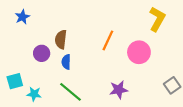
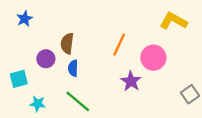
yellow L-shape: (157, 19) -> (173, 21), turned -90
cyan square: (15, 81) -> (19, 79), moved
purple star: (119, 90) -> (131, 81), moved, turned -30

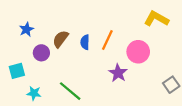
blue star: (25, 19) -> (27, 29), moved
brown semicircle: (67, 43) -> (61, 39), turned 30
blue semicircle: (73, 68) -> (85, 42), moved

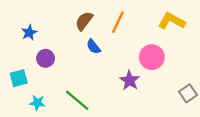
brown semicircle: (61, 39) -> (84, 21), moved
orange line: (107, 40) -> (118, 22), moved
blue semicircle: (85, 42) -> (93, 47), turned -40

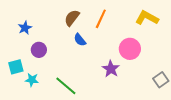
cyan star: (37, 103) -> (32, 80), moved

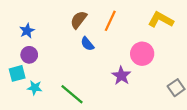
purple circle: (39, 50) -> (29, 55), moved

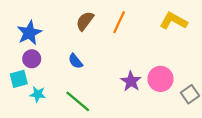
blue star: (27, 31) -> (29, 33), size x1.5
blue semicircle: (87, 44) -> (75, 61), moved
pink circle: (142, 54) -> (161, 79), moved

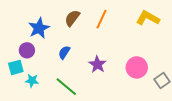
blue star: (29, 33) -> (39, 28), moved
blue semicircle: (75, 61) -> (64, 52), turned 72
purple star: (131, 81) -> (97, 64), moved

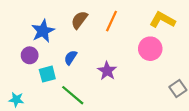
cyan square: (16, 67) -> (47, 74), moved
pink circle: (137, 67) -> (150, 49), moved
cyan star: (32, 81) -> (16, 100), moved

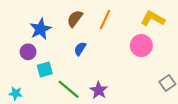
blue semicircle: (71, 58) -> (80, 49), moved
purple star: (107, 71) -> (99, 90), moved

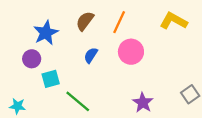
pink circle: (141, 46) -> (131, 52), moved
purple star: (99, 90) -> (143, 103), moved

